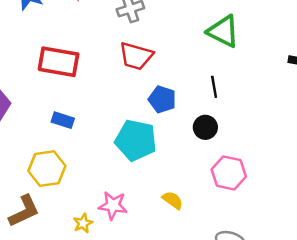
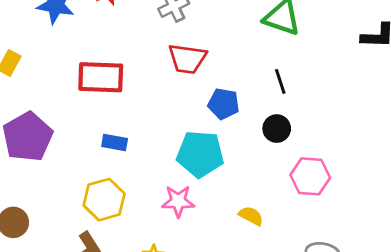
pink star: (113, 205) -> (178, 201), moved

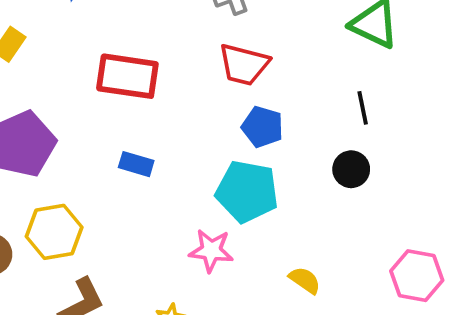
blue pentagon: (224, 104) -> (263, 127), moved
pink hexagon: (310, 176) -> (417, 276), moved
yellow hexagon: (104, 200) -> (54, 232), moved

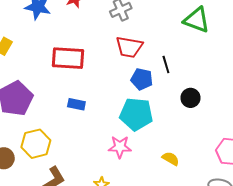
black line: (363, 108) -> (166, 65), moved

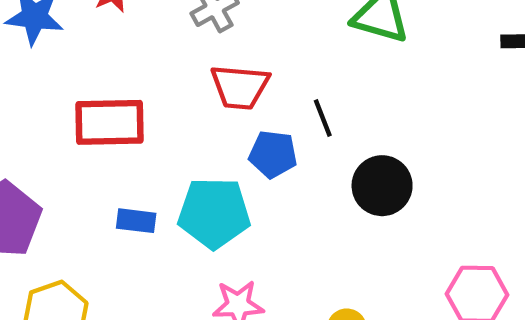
black circle: (190, 98) -> (382, 186), size x1.4
cyan pentagon: (136, 114) -> (214, 213), moved

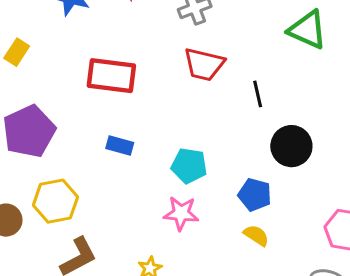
blue pentagon: (273, 154) -> (255, 195), moved
cyan pentagon: (214, 213) -> (189, 166), moved, size x0.7

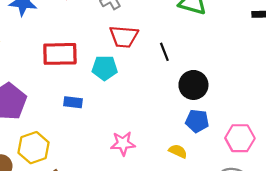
cyan pentagon: (189, 166) -> (105, 68), moved
blue pentagon: (255, 195) -> (197, 121), moved

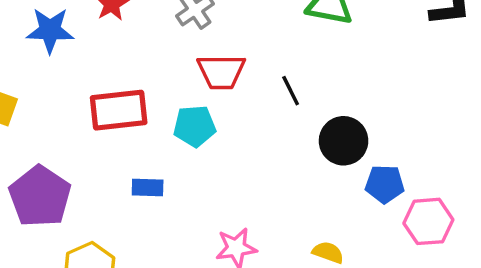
blue pentagon: (197, 121) -> (385, 184), moved

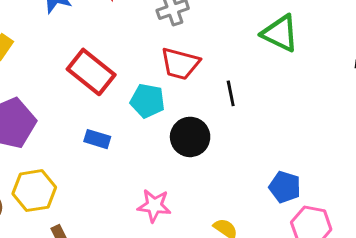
red rectangle: (119, 110) -> (91, 72), turned 30
black circle: (344, 141) -> (190, 137), moved

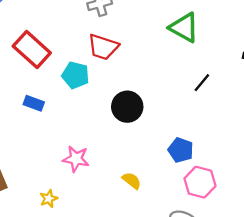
black line: (231, 93) -> (202, 83), moved, turned 48
black circle: (190, 137) -> (127, 107), moved

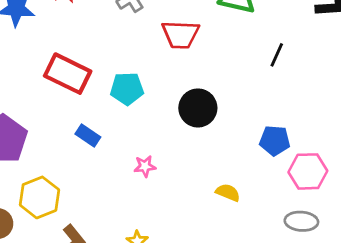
red trapezoid: (103, 47) -> (180, 35), moved
blue rectangle: (34, 103) -> (88, 135), turned 30
pink star: (76, 159) -> (145, 166), moved, size x0.7

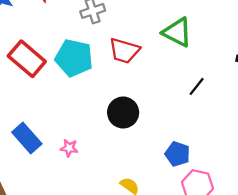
cyan pentagon: (127, 89) -> (74, 58), moved, size x1.4
blue rectangle: (88, 135) -> (27, 138), moved, size x1.5

